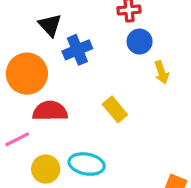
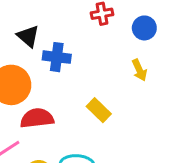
blue circle: (140, 42) -> (144, 28), moved
blue cross: (77, 50) -> (57, 57), turned 36

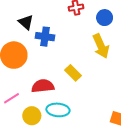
yellow arrow: (139, 70) -> (101, 46), size x1.6
red semicircle: (37, 118) -> (43, 86), moved

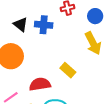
blue cross: (45, 37) -> (44, 25), moved

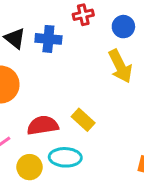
yellow rectangle: (68, 70) -> (83, 120), moved

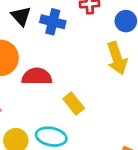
red semicircle: (43, 125) -> (37, 76), moved

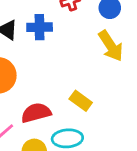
red semicircle: (37, 76) -> (36, 113), moved

